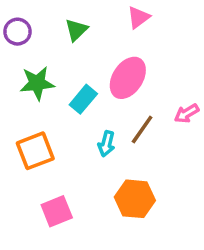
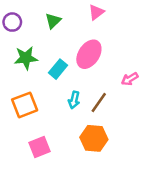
brown line: (142, 129) -> (99, 102), moved

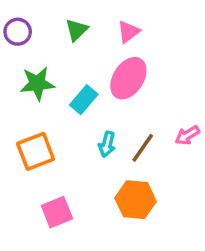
pink triangle: (96, 12) -> (128, 32), moved
pink arrow: (130, 79) -> (187, 135), moved

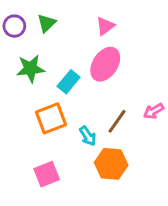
green triangle: (77, 30) -> (47, 23), moved
cyan arrow: (107, 144) -> (88, 136), moved, turned -48
orange square: (36, 151) -> (51, 118), moved

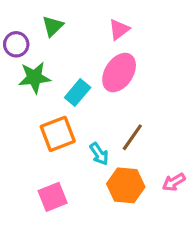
purple circle: (14, 26) -> (16, 44), moved
pink arrow: (154, 111) -> (174, 182), moved

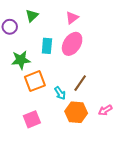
green star: (34, 78) -> (21, 60), moved
cyan rectangle: (78, 92) -> (47, 46), moved, turned -35

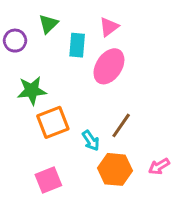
cyan rectangle: (47, 46) -> (77, 45), moved

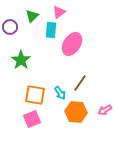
pink triangle: (109, 27) -> (59, 12), moved
green star: (32, 91) -> (21, 60), turned -30
orange square: (53, 122) -> (35, 95), moved, turned 30

